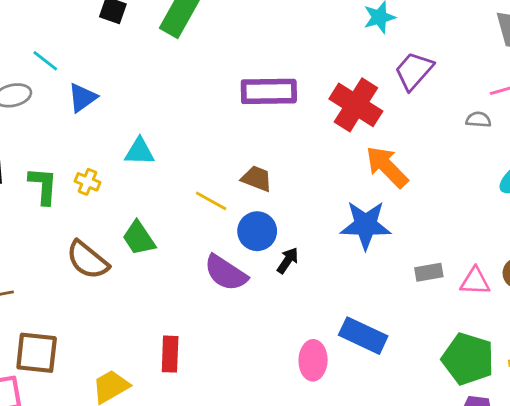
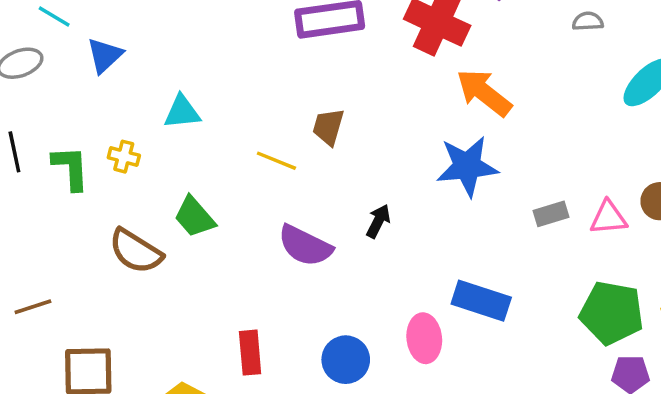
brown trapezoid: (257, 179) -> (328, 127), turned -88
blue circle: (257, 231) -> (346, 360), moved

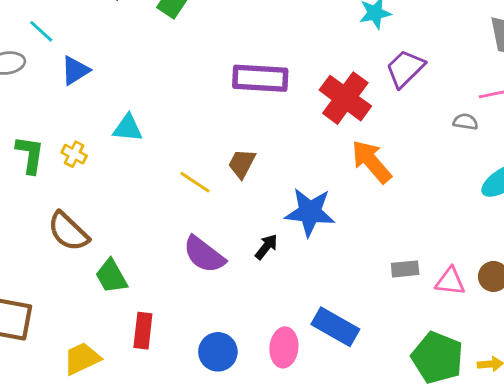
blue star: (467, 166) -> (310, 212), moved
green trapezoid: (194, 217) -> (111, 276), moved

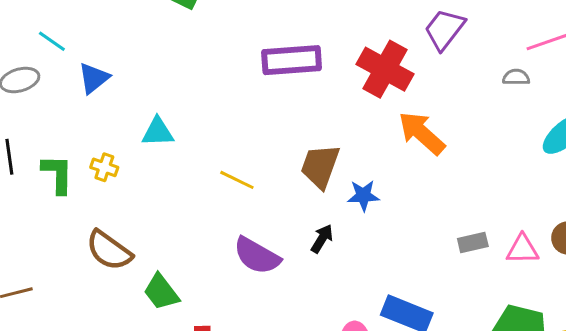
brown trapezoid: (242, 164) -> (320, 166), moved, size x1.4
blue star: (310, 212) -> (363, 196), size x0.6

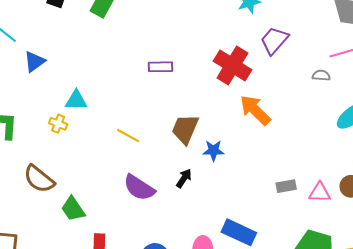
purple rectangle: (292, 60) -> (160, 67), moved, size x0.6
yellow cross: (104, 167) -> (58, 124), moved

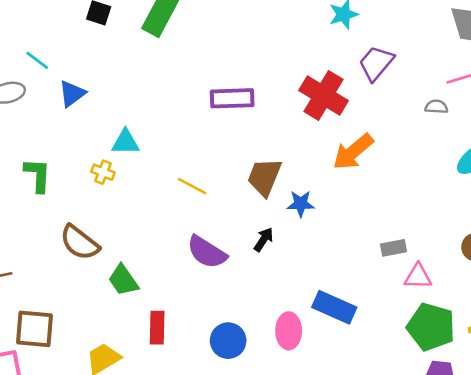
purple rectangle: (160, 67) -> (232, 98), size x1.4
orange arrow: (255, 110) -> (353, 152), turned -84
pink triangle: (320, 192) -> (418, 277), moved

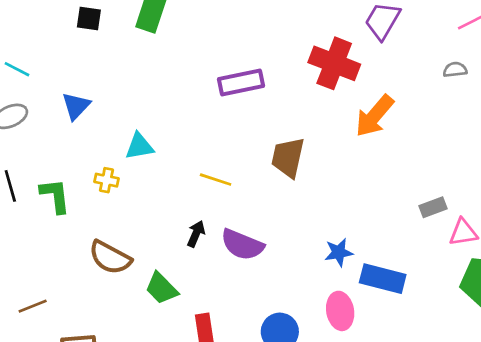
cyan line: (37, 60) -> (17, 69), moved
gray semicircle: (436, 107) -> (455, 70), moved
yellow cross: (103, 172) -> (106, 180), moved
blue star: (301, 204) -> (339, 252), moved
black arrow: (264, 240) -> (196, 234), moved

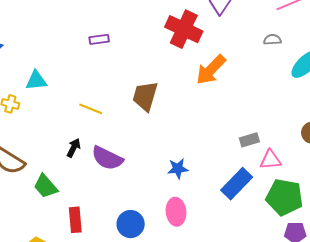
purple rectangle: (241, 82) -> (99, 39), moved, size x0.6
blue rectangle: (383, 279) -> (237, 184), moved, turned -64

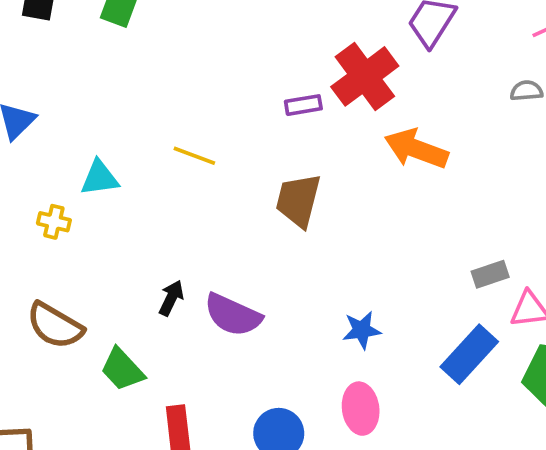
red cross: (184, 29) -> (365, 76), turned 30
purple rectangle: (99, 39) -> (303, 105), moved
orange arrow: (211, 70) -> (416, 149), turned 68
yellow line: (91, 109) -> (194, 156), moved

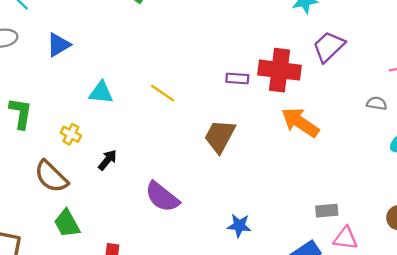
red cross: (365, 76) -> (279, 70), turned 30
yellow cross: (54, 222) -> (71, 134), moved
black arrow: (171, 298) -> (107, 160), moved
green trapezoid: (122, 369) -> (67, 223), moved

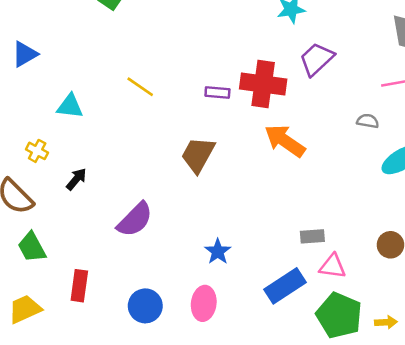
yellow line: (163, 93) -> (140, 87), moved
purple semicircle: (162, 197) -> (135, 220), turned -84
blue star: (239, 226) -> (218, 252), turned 30

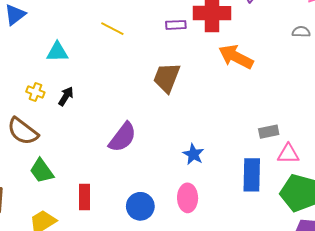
black arrow: (76, 179) -> (66, 96), moved
blue rectangle: (285, 286) -> (252, 175), turned -48

